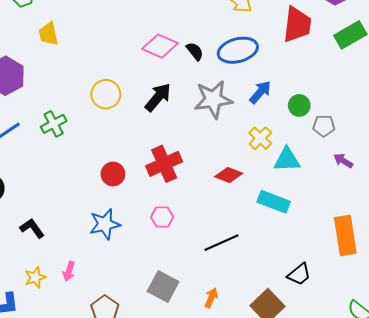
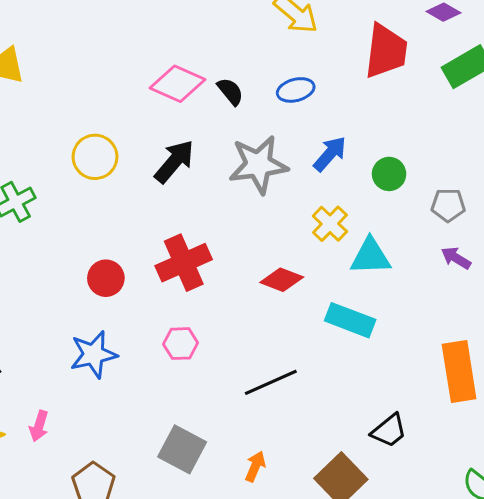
blue ellipse: (238, 50) -> (296, 90), size x0.6
gray pentagon: (324, 126) -> (448, 205), moved

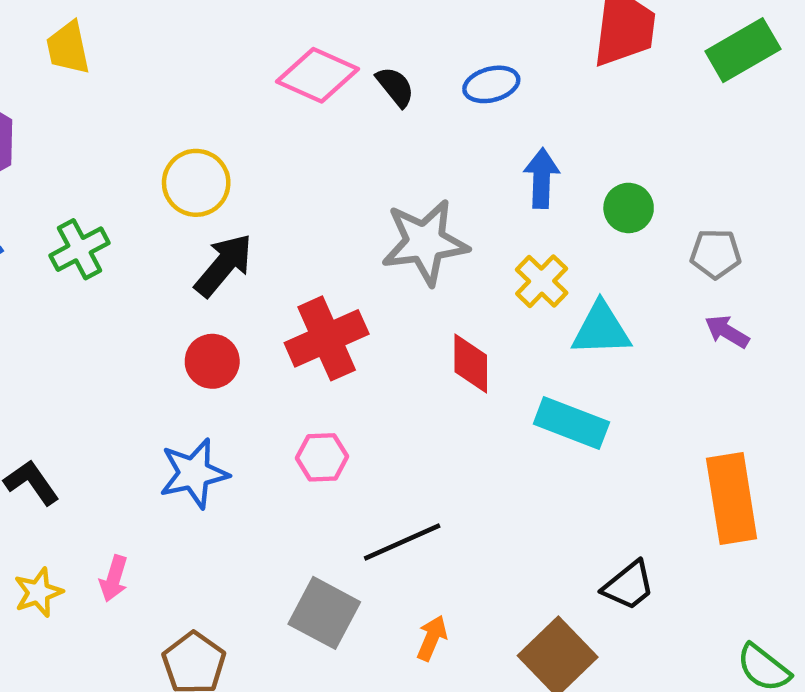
blue arrow: (330, 154) -> (542, 178), turned -39
black arrow: (174, 162) -> (224, 265), moved
gray star: (258, 165) -> (425, 242), moved
red diamond: (282, 280) -> (471, 364), turned 69
black line: (271, 382) -> (402, 542), moved

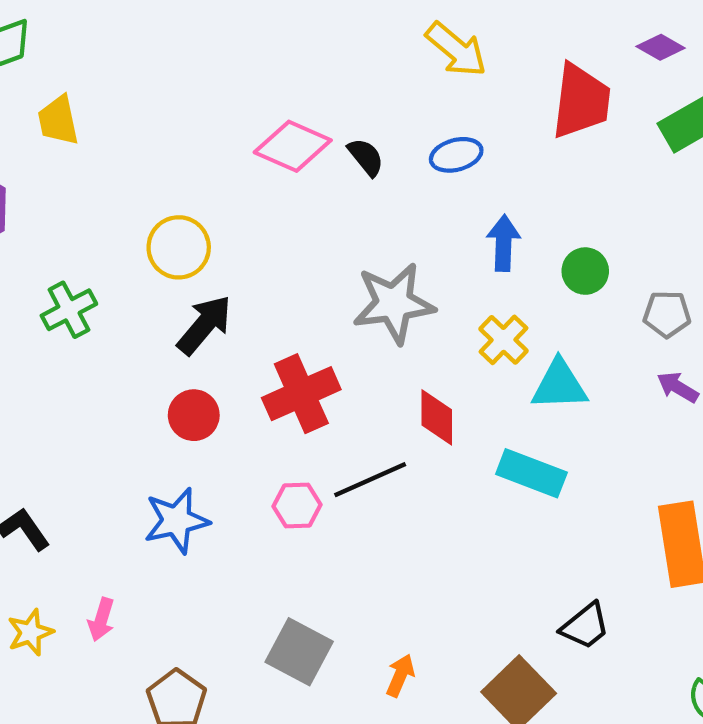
black line: (402, 542) -> (370, 480), moved

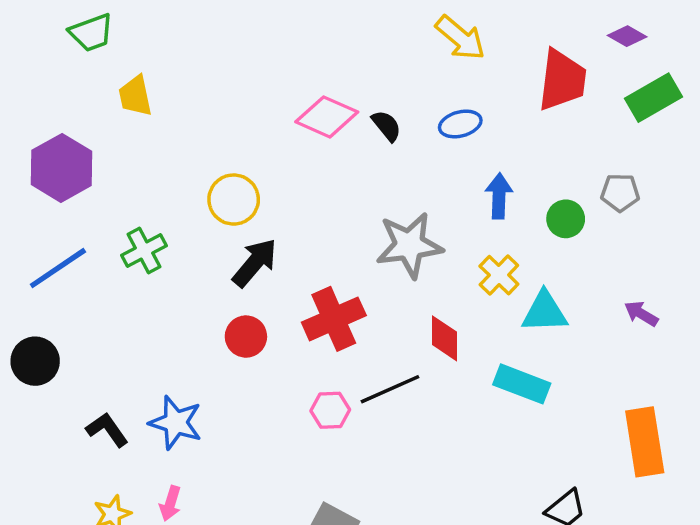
gray pentagon: (667, 314) -> (620, 192), moved
blue star: (177, 521) -> (176, 423), moved, turned 30

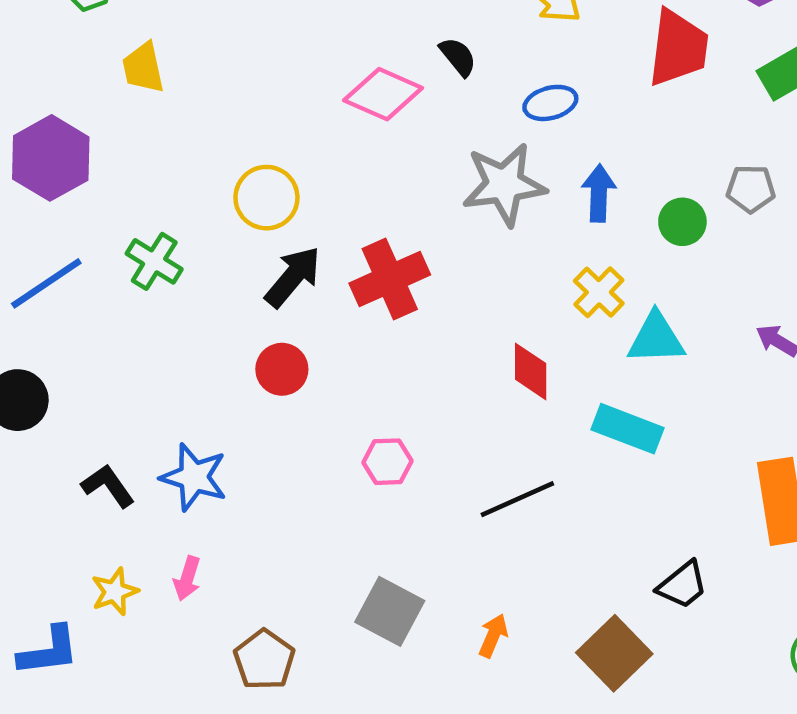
black semicircle: (386, 126) -> (458, 57), moved
gray star: (409, 245) -> (504, 184), moved
green cross: (144, 250) -> (154, 261), turned -30
red cross: (334, 319) -> (390, 279), moved
black line: (390, 389) -> (517, 499), moved

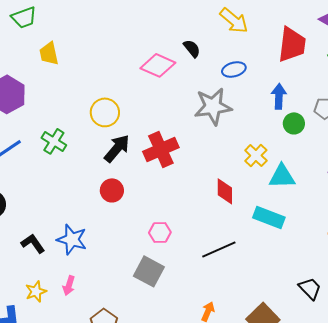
blue arrow: (599, 193) -> (279, 96), moved
black trapezoid: (682, 585) -> (310, 288), moved, turned -95
gray square: (390, 611) -> (149, 271), moved

